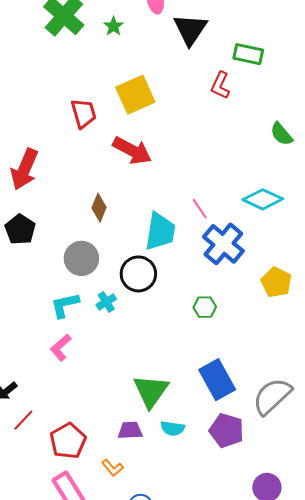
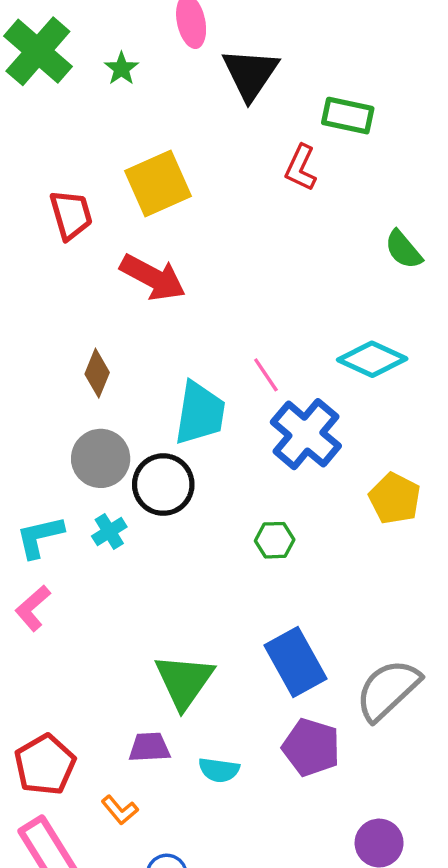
gray circle: (81, 258) -> (101, 458), moved
cyan semicircle: (173, 428) -> (219, 770), moved

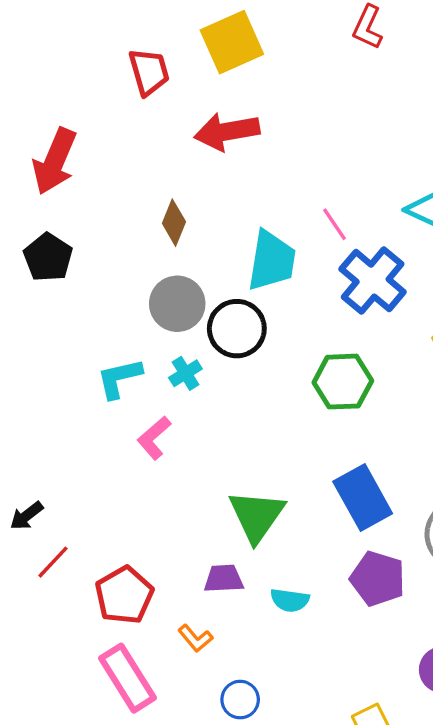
red arrow: (153, 277) -> (227, 132), turned 142
green hexagon: (275, 540) -> (343, 382), size x1.6
pink L-shape: (33, 608) -> (154, 438), moved

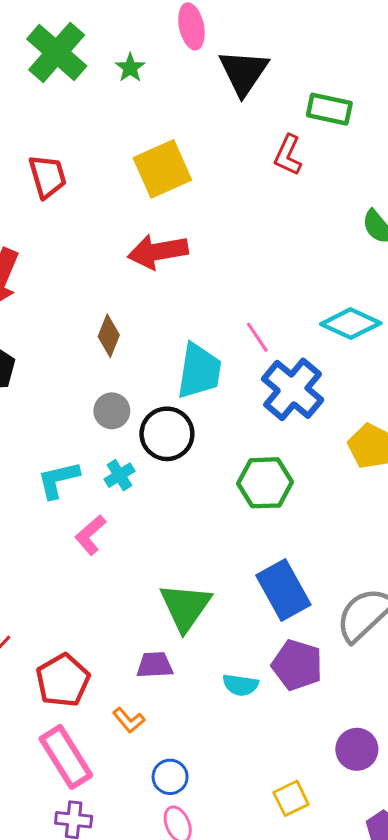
red trapezoid: (149, 72) -> (48, 177), moved
gray circle: (177, 304) -> (112, 411), size x0.7
cyan semicircle: (290, 600) -> (240, 685), moved

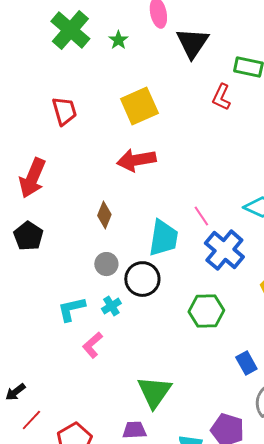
blue rectangle: (283, 590) -> (246, 363), moved, size x0.6

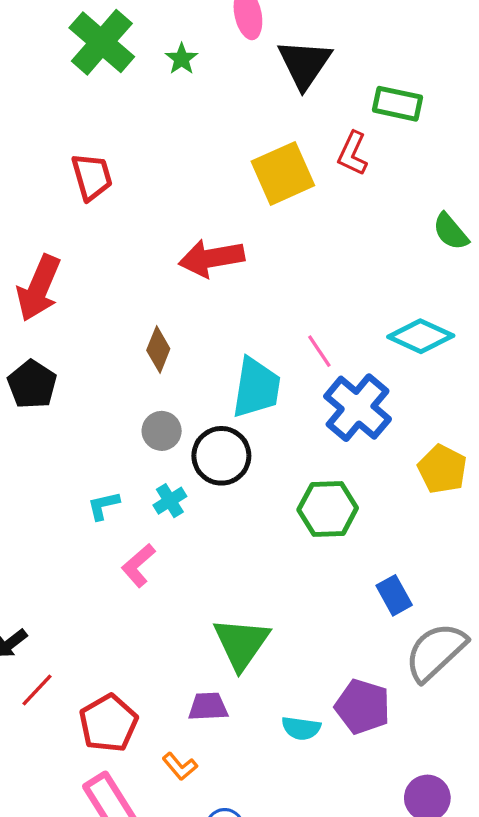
yellow square: (139, 106) -> (283, 173), moved
cyan L-shape: (71, 309) -> (103, 506), size x0.7

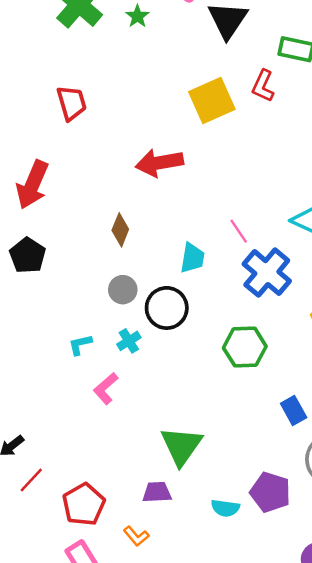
cyan trapezoid: (256, 388) -> (192, 258), size x0.7

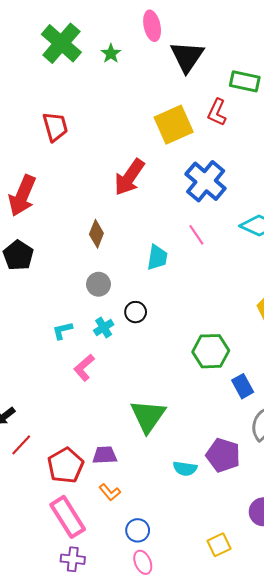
red arrow: (159, 163) -> (129, 177), turned -45
blue cross: (267, 273) -> (206, 181), moved
black circle: (167, 308) -> (136, 312), moved, size x0.6
green hexagon: (245, 347) -> (211, 351), moved
purple trapezoid: (157, 492) -> (105, 455), moved

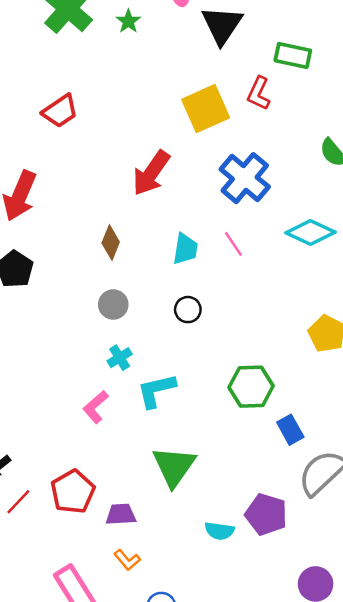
red trapezoid: (55, 127) -> (60, 111), turned 72
cyan trapezoid: (157, 257) -> (185, 249), moved
black circle: (136, 312) -> (188, 310), moved
cyan L-shape: (62, 331) -> (156, 390), moved, size x1.6
red pentagon: (66, 465) -> (73, 492), moved

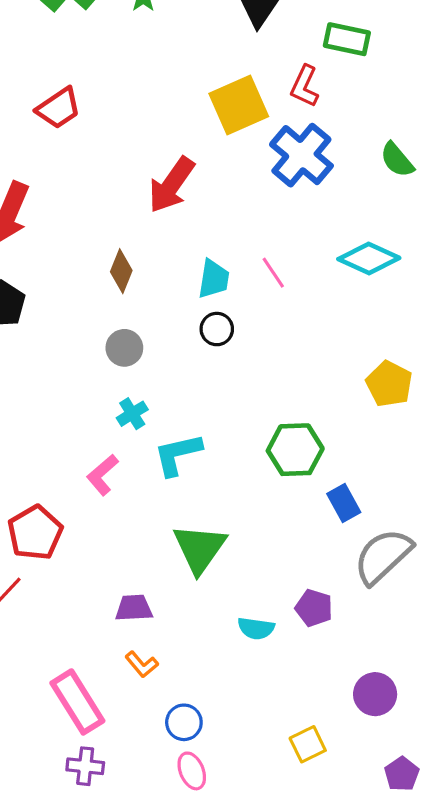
blue cross: (245, 178) -> (301, 155), moved
black circle: (188, 310) -> (217, 329), moved
red pentagon: (73, 492) -> (35, 533), moved
purple pentagon: (266, 514) -> (314, 608), size x0.7

